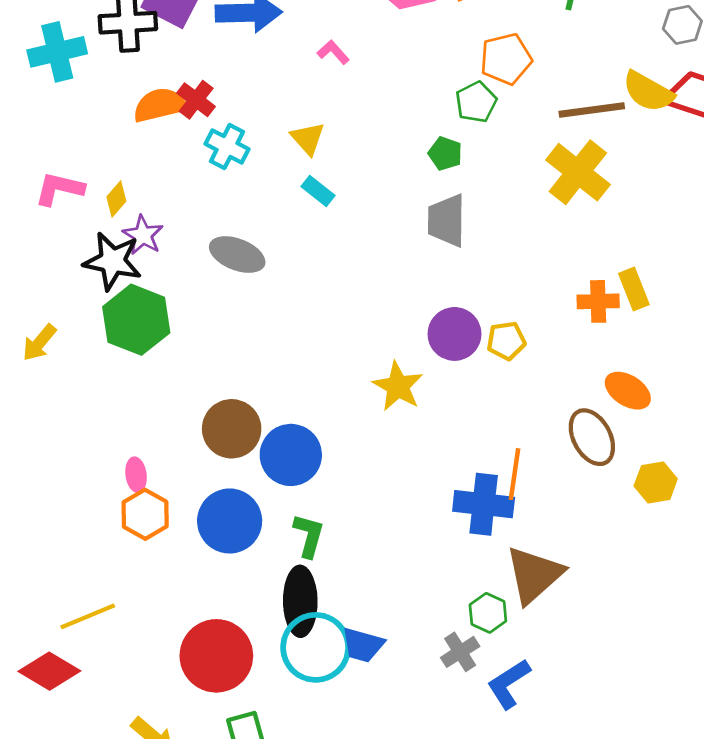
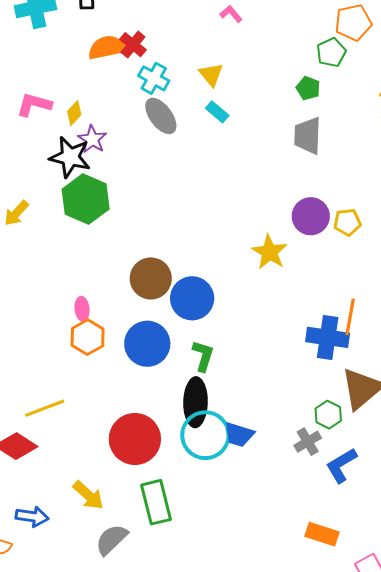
gray ellipse: (237, 255) -> (161, 116), moved, turned 30

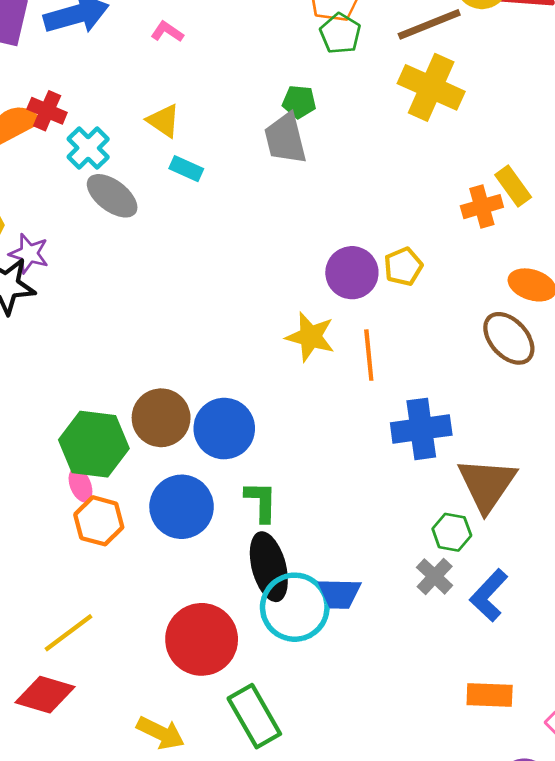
green pentagon: (331, 52) -> (340, 34), moved
cyan cross: (154, 78) -> (88, 148), turned 32
gray trapezoid: (308, 136) -> (285, 139), moved
green hexagon: (86, 199) -> (94, 444), moved
orange line: (350, 317) -> (369, 355), moved

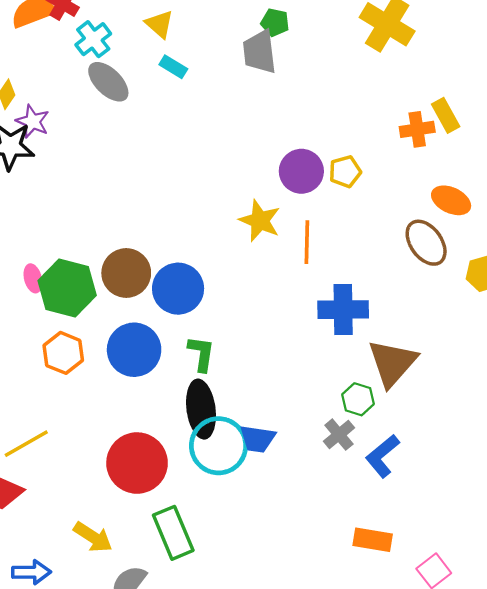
pink ellipse: (80, 485) -> (33, 278), moved

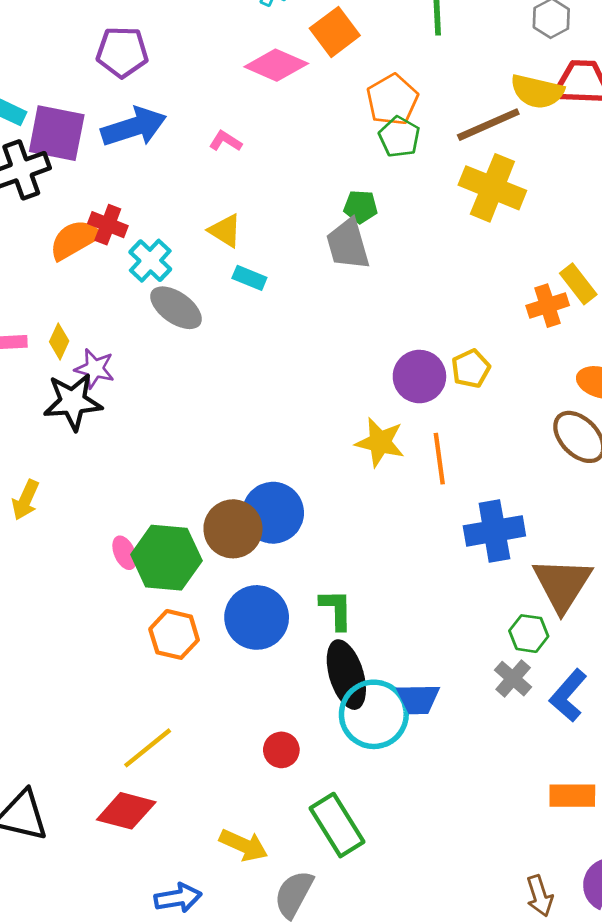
blue circle: (178, 289) -> (273, 513), moved
red circle: (137, 463) -> (281, 750), size x0.5

